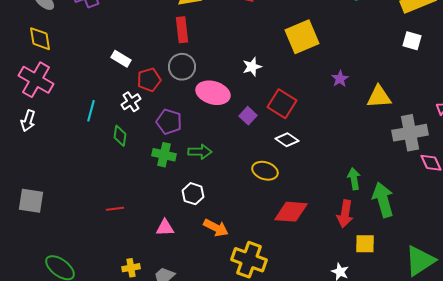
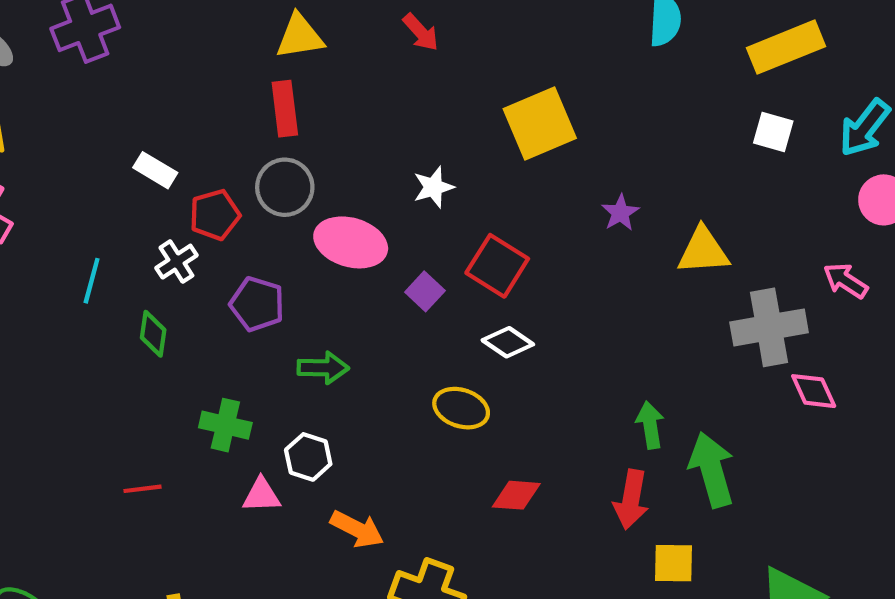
green cross: (164, 155) -> (225, 425), moved
red diamond: (291, 212) -> (516, 495), size x0.7
pink triangle: (165, 228) -> (261, 495), moved

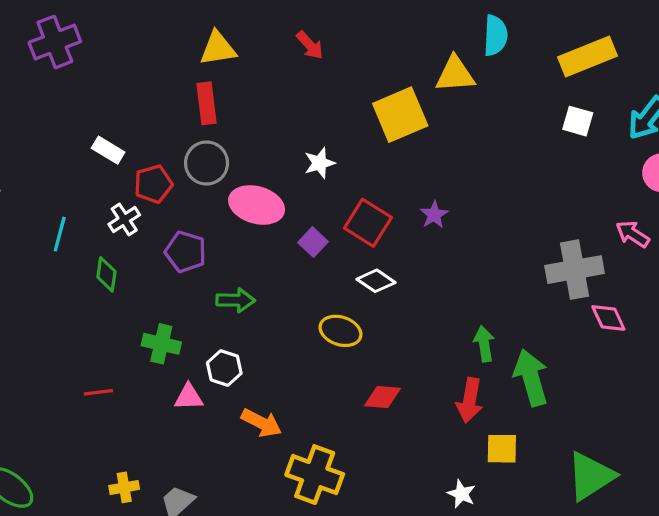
purple star: (620, 213) -> (434, 215), moved
yellow triangle: (703, 251) -> (455, 74), moved

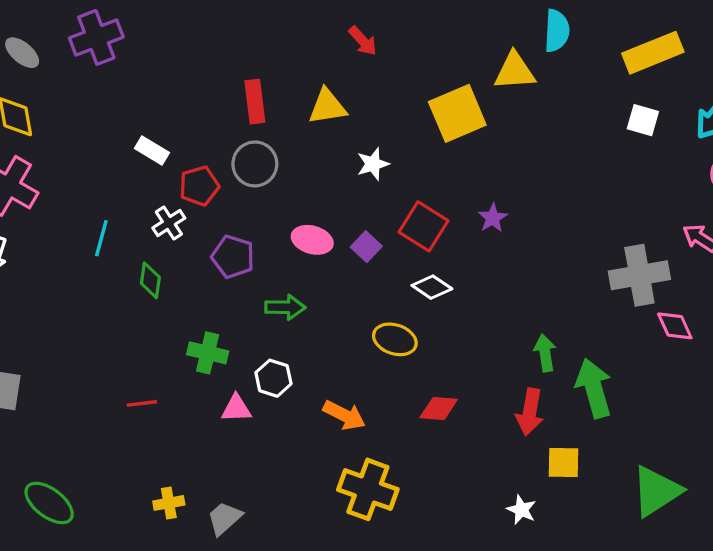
yellow triangle: (218, 48) -> (327, 107), moved
pink ellipse: (257, 205) -> (312, 240), moved, size x0.7
orange arrow: (261, 423) -> (344, 415), moved

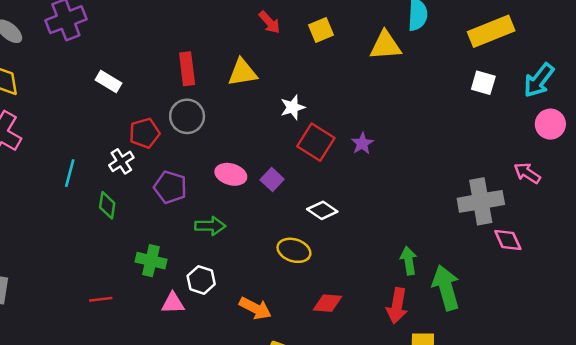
yellow square: (457, 113) -> (321, 30), moved, size x0.6
white rectangle: (152, 150) -> (108, 82), moved
white star: (373, 164) -> (293, 107), moved
purple star: (493, 218) -> (362, 143), moved
red square: (424, 226) -> (316, 142), moved

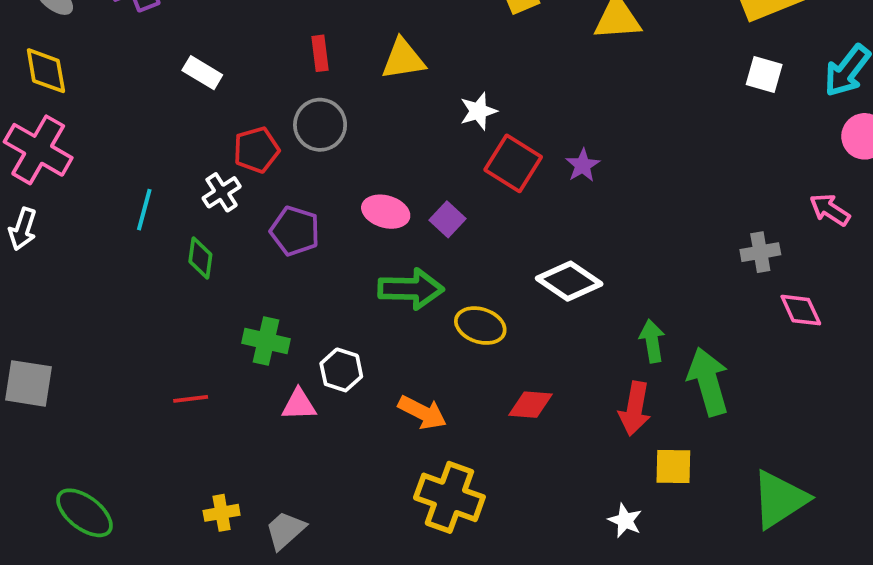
red rectangle: (187, 69) -> (320, 53), size x0.7
gray cross: (481, 201) -> (760, 252), size x0.6
white diamond: (322, 210) -> (569, 281), moved, size x1.4
green arrow: (210, 226) -> (411, 289), moved, size x1.4

